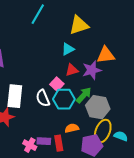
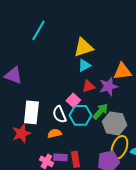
cyan line: (38, 14) -> (38, 30), moved
yellow triangle: (79, 25) -> (83, 47), moved
orange semicircle: (72, 128) -> (54, 133), moved

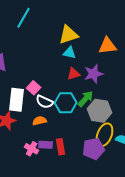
cyan triangle: (84, 65) -> (70, 53), turned 40
orange triangle: (122, 71) -> (108, 46), moved
pink square: (73, 100) -> (34, 88), moved
white semicircle: (59, 114) -> (45, 102), turned -42

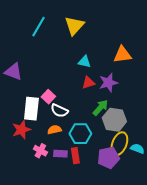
yellow triangle: (69, 35) -> (74, 26), moved, turned -30
cyan hexagon: (66, 103) -> (80, 134), moved
pink cross: (32, 149) -> (40, 151), moved

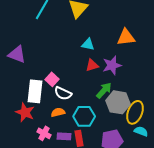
red star: (21, 130) -> (25, 112), turned -30
yellow ellipse: (119, 144) -> (135, 112), moved

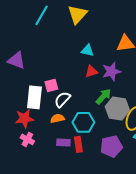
pink square: (52, 79) -> (51, 85), turned 32
white semicircle: (63, 93) -> (62, 99), turned 108
red star: (25, 112) -> (24, 118), turned -30
pink cross: (44, 133) -> (27, 139), moved

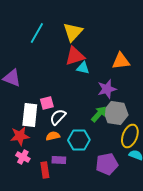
red triangle: (91, 71) -> (75, 56), moved, size x1.5
gray hexagon: (117, 108) -> (116, 113), moved
red rectangle: (78, 144) -> (45, 170), moved

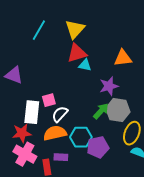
orange semicircle: (53, 136) -> (55, 133), size x1.6
pink cross: (23, 157) -> (25, 154), size x1.6
purple pentagon: (107, 164) -> (98, 147), moved

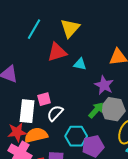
red triangle: (77, 53) -> (57, 52), moved
purple star: (109, 86) -> (104, 85), turned -30
orange semicircle: (55, 133) -> (36, 135), moved

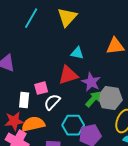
red triangle: (57, 52) -> (68, 75), moved
purple star: (104, 85) -> (91, 82), moved
white rectangle: (27, 111) -> (24, 100), size x0.7

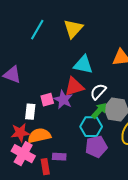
cyan triangle: (77, 53) -> (83, 65), size x1.5
purple star: (91, 82) -> (63, 100), moved
white semicircle: (52, 102) -> (98, 92), moved
cyan hexagon: (73, 125) -> (91, 127), moved

